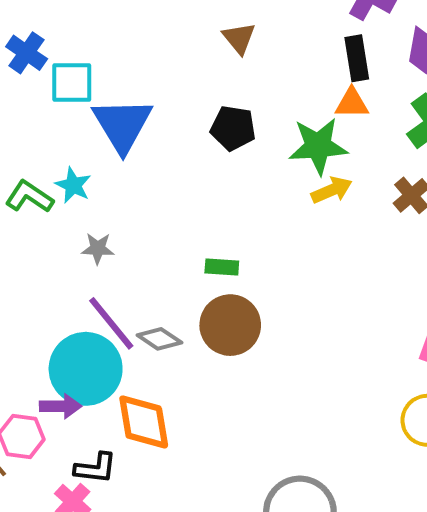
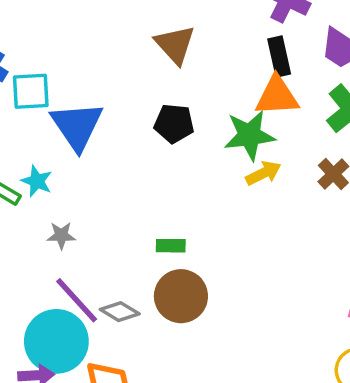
brown triangle: (239, 38) -> (175, 44), size x1.4
orange triangle: (352, 103) -> (277, 96), size x1.5

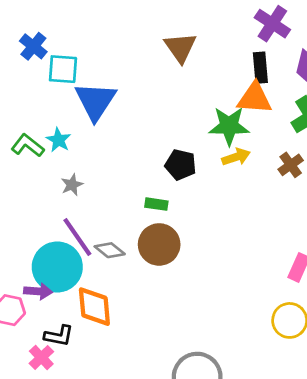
black pentagon: (174, 124) -> (181, 165), moved
gray star: (61, 235) -> (72, 185), turned -30

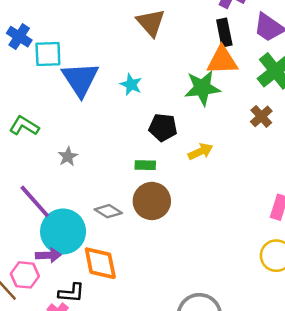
cyan star: (58, 140) -> (131, 84), moved
yellow arrow: (236, 157) -> (200, 152), moved
purple line: (77, 237) -> (35, 201), moved

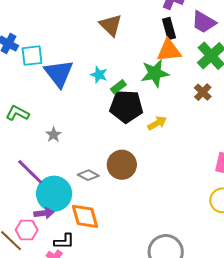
black pentagon: (163, 127) -> (126, 106), size x1.5
green rectangle: (145, 165) -> (118, 87), moved, turned -35

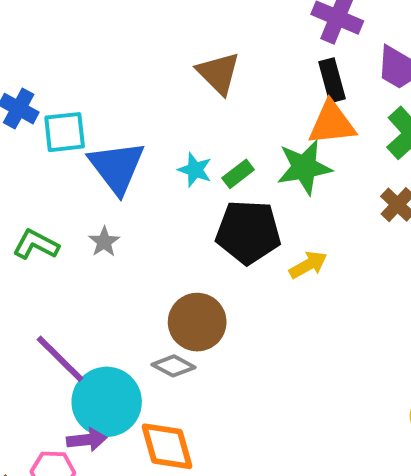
green rectangle: (118, 87) -> (238, 174), moved
gray star: (53, 135) -> (104, 242), moved
brown circle: (122, 165) -> (197, 322), moved

